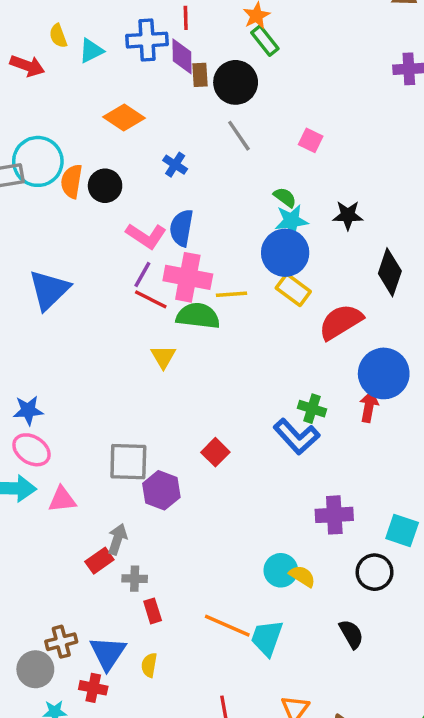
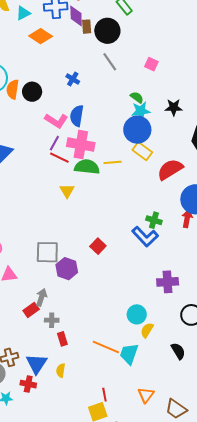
orange diamond: (124, 117) -> (41, 36), moved
yellow line: (232, 294) -> (113, 162), moved
yellow semicircle: (302, 576) -> (147, 330), moved, turned -91

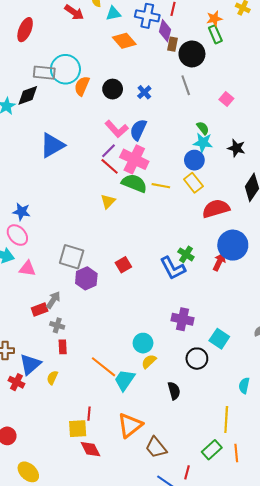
black circle: (32, 92) -> (113, 89), moved
blue circle: (137, 130) -> (194, 160), size x0.7
orange triangle: (146, 395) -> (130, 425), size x1.5

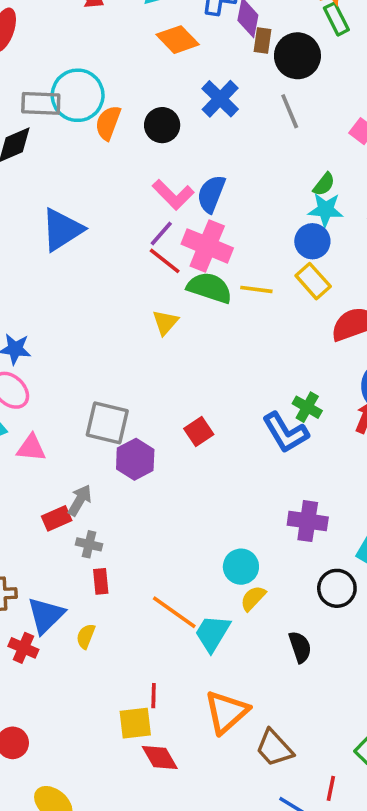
blue cross: (144, 92) -> (220, 99), moved, size x1.5
green semicircle: (203, 128) -> (324, 184), turned 80

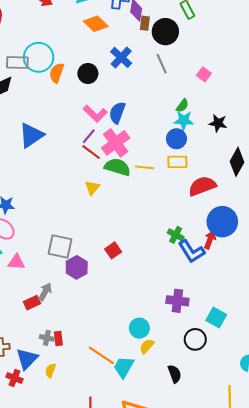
pink cross: (207, 246) -> (116, 143), turned 32
yellow rectangle: (313, 281) -> (177, 162), turned -48
blue L-shape: (285, 433) -> (191, 251), moved
gray cross: (89, 544) -> (47, 338), moved

